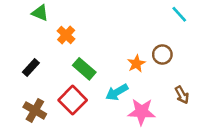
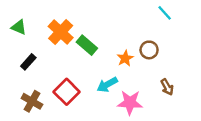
green triangle: (40, 13) -> (19, 27), moved
orange cross: (66, 35) -> (61, 32), size x1.5
green rectangle: (84, 69) -> (87, 45), moved

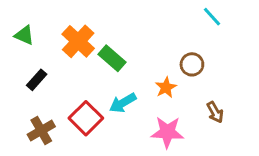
orange star: (125, 58) -> (166, 87), moved
cyan arrow: (107, 85) -> (123, 103), moved
brown cross: (32, 101) -> (41, 131), turned 30

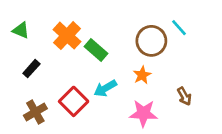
cyan line: (212, 17) -> (179, 28), moved
brown circle: (192, 64) -> (151, 41), moved, size x1.5

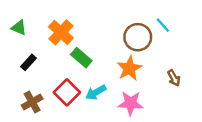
green rectangle: (96, 50) -> (81, 58), moved
orange star: (142, 75) -> (129, 68), size x1.5
cyan arrow: (105, 88) -> (96, 92), moved
brown arrow: (184, 96) -> (174, 78), moved

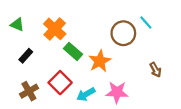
orange star: (129, 68) -> (100, 61), moved
cyan arrow: (96, 92) -> (86, 94), moved

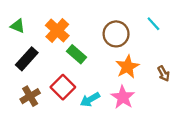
brown circle: (123, 33) -> (116, 34), moved
black rectangle: (26, 56) -> (27, 59), size x1.5
orange star: (100, 61) -> (127, 67), moved
pink star: (117, 92) -> (123, 97), turned 30

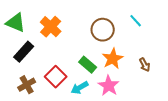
green triangle: (18, 26) -> (16, 23), size x1.5
green rectangle: (76, 54) -> (88, 65), moved

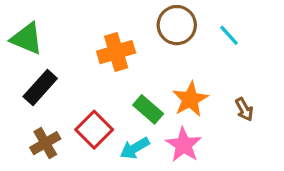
orange cross: (51, 27) -> (116, 52), moved, turned 30
brown circle: (103, 30) -> (177, 25), moved

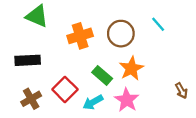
brown circle: (177, 25) -> (121, 34), moved
green triangle: (27, 39) -> (37, 16), moved
black rectangle: (40, 87) -> (28, 60), turned 45
brown arrow: (244, 109) -> (181, 91), moved

